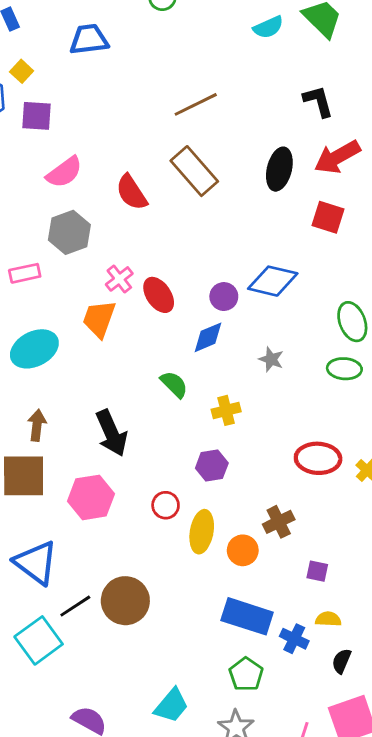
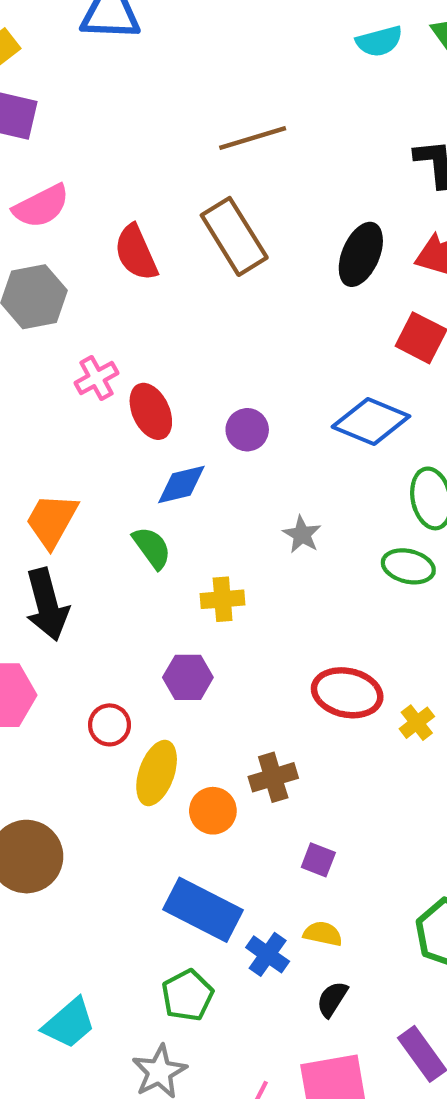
blue diamond: (273, 281) -> (371, 422), moved
orange trapezoid: (99, 319) -> (52, 520), moved
blue diamond: (208, 337) -> (181, 484), moved

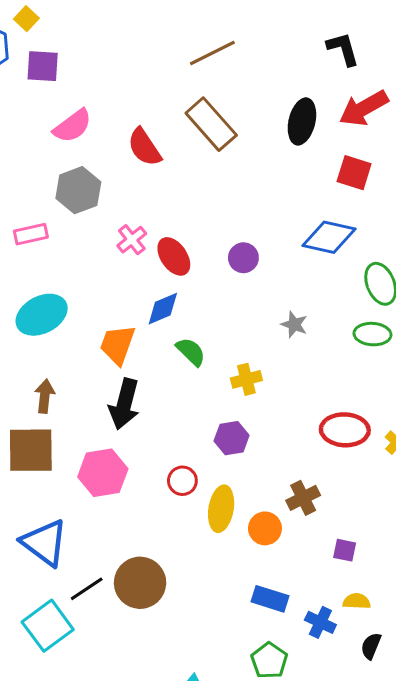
blue diamond: (181, 484) -> (163, 309), moved
black arrow: (47, 605) -> (124, 404), turned 39
blue rectangle: (203, 910) -> (270, 599), size x0.7

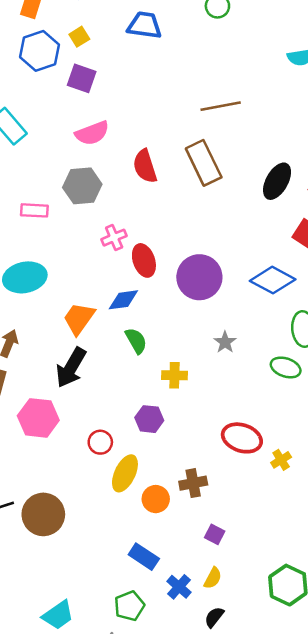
purple circle: (243, 258) -> (199, 277), size x1.8
yellow semicircle: (357, 601) -> (213, 578), turned 100

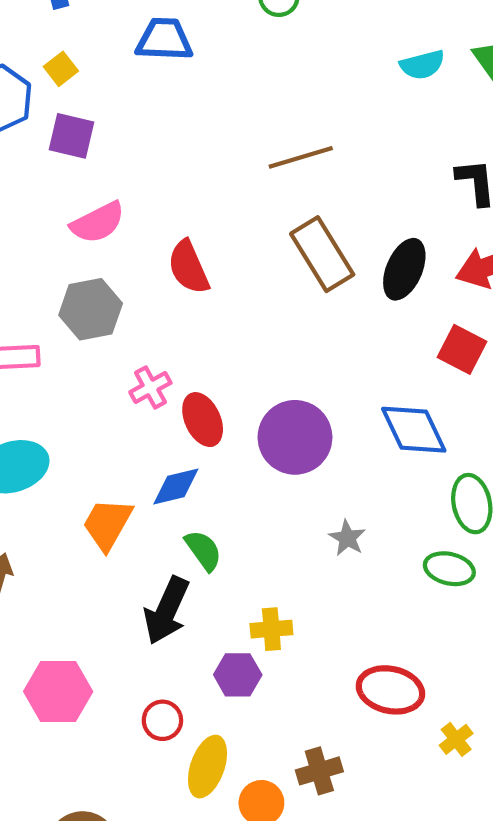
brown rectangle: (204, 163) -> (322, 254), moved
blue diamond: (273, 280) -> (414, 430), turned 42
black arrow: (71, 368) -> (167, 611), moved
yellow cross: (174, 375) -> (271, 629), moved
yellow cross: (281, 460) -> (456, 739), moved

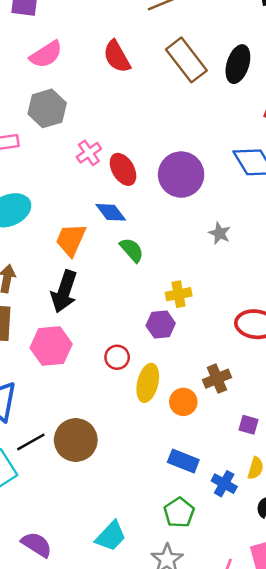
red semicircle: (189, 267) -> (117, 57), moved
blue diamond: (176, 487) -> (111, 212), turned 72
black arrow: (167, 611) -> (64, 291), moved

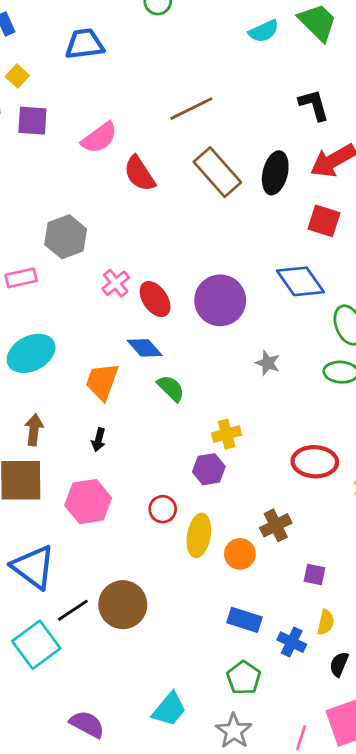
pink semicircle: (46, 54) -> (99, 138), moved
black arrow: (64, 291) -> (99, 440), size x0.5

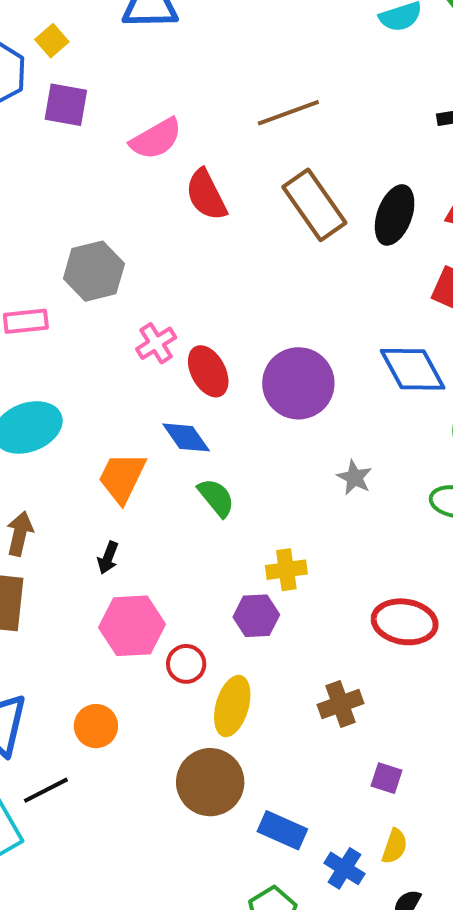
pink hexagon: (88, 502) -> (132, 626), moved
orange circle: (240, 554) -> (96, 726), moved
brown circle: (123, 605) -> (210, 782), moved

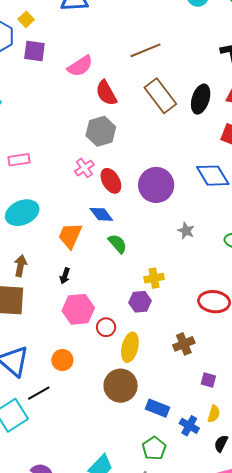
gray hexagon: (94, 271) -> (101, 131), moved

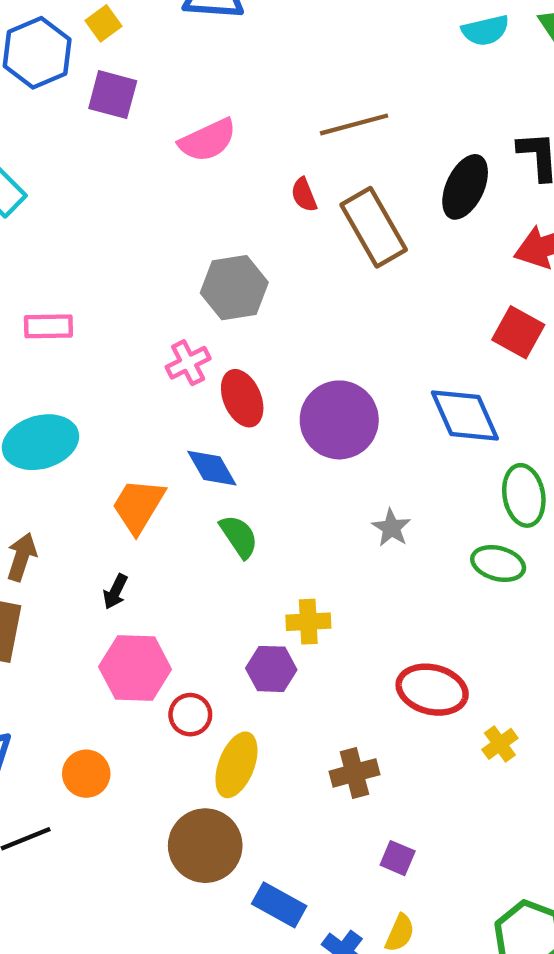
red semicircle: (106, 93) -> (304, 195), moved, size x0.6
black ellipse: (201, 99) -> (465, 187), moved

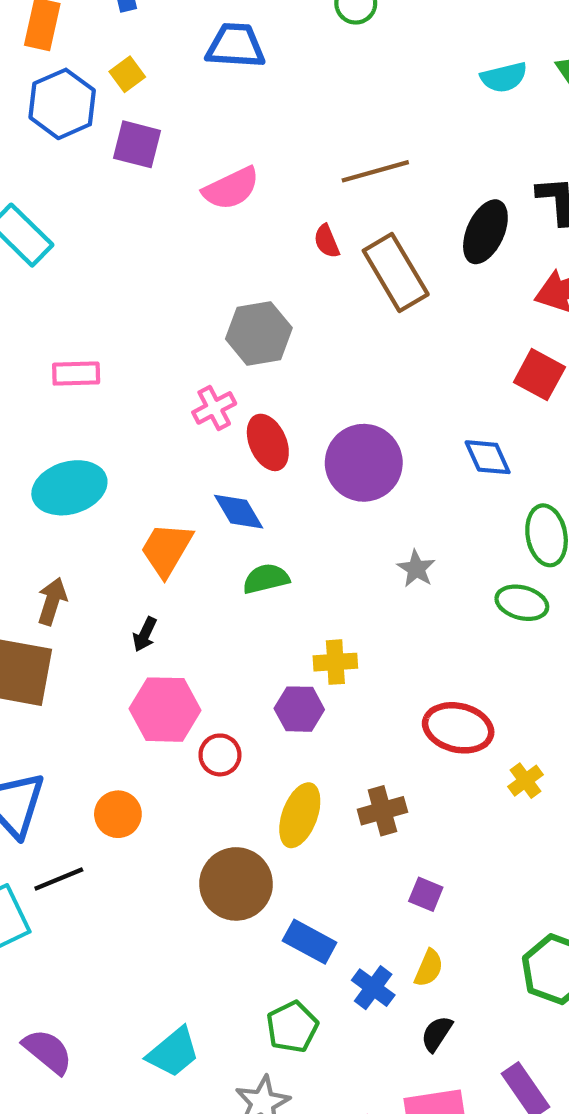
blue diamond: (465, 416) -> (488, 457), size x0.7
green semicircle: (239, 536) -> (266, 579), turned -69
yellow ellipse: (236, 765) -> (300, 815), moved

